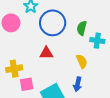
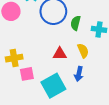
green semicircle: (82, 28) -> (76, 23), moved
red triangle: (46, 53) -> (60, 54), moved

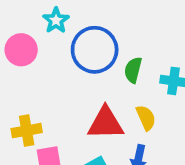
red triangle: (60, 54) -> (106, 123), size x1.5

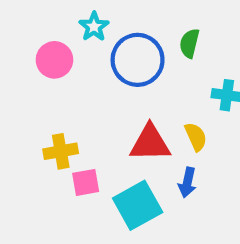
green semicircle: (133, 70) -> (189, 43), moved

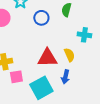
blue circle: (138, 60) -> (41, 18), size x0.6

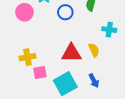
blue arrow: (65, 77) -> (94, 81), moved, turned -40

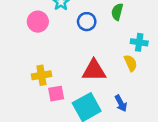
yellow semicircle: (94, 50) -> (131, 63), moved

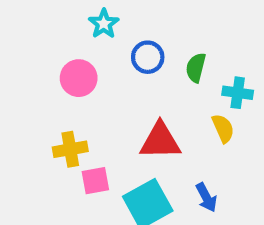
green semicircle: (117, 12) -> (196, 68), moved
pink circle: (38, 22) -> (79, 78), moved

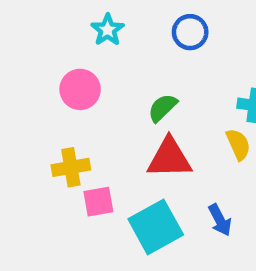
blue circle: (148, 57) -> (190, 32), moved
green semicircle: (196, 68) -> (163, 108), moved, turned 32

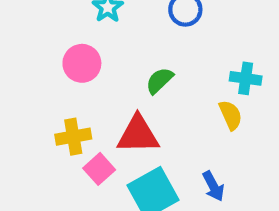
red triangle: (169, 158) -> (138, 134), moved
pink square: (98, 202) -> (99, 169), turned -32

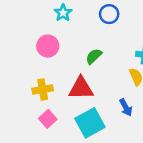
pink square: (99, 169) -> (48, 119), moved
blue arrow: (213, 186) -> (126, 107), moved

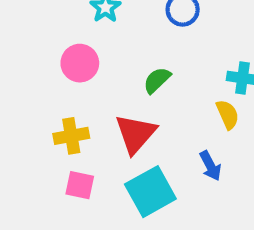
red triangle: (81, 88) -> (135, 134), turned -48
pink square: (48, 119) -> (80, 185), turned -36

